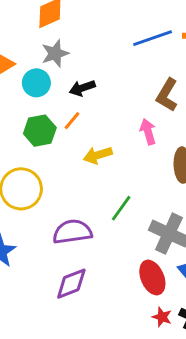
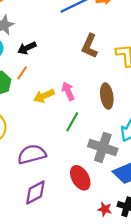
pink arrow: (148, 132) -> (68, 91), moved
green line: (121, 208) -> (72, 122), moved
red ellipse: (152, 278) -> (80, 178), moved

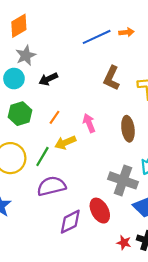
orange line: (22, 73) -> (54, 117), moved
yellow arrow: (44, 96) -> (65, 143), moved
green line: (72, 122) -> (42, 157), moved
purple diamond: (35, 192) -> (70, 222), moved

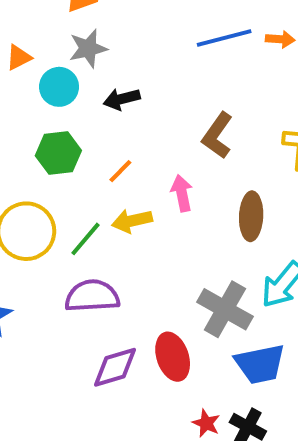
brown L-shape: (112, 78) -> (217, 136), moved

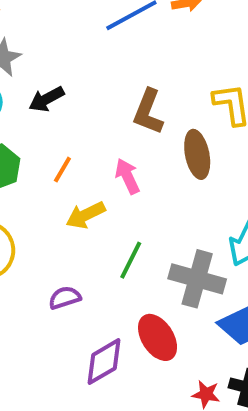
brown ellipse: (251, 216) -> (197, 154), moved
green line: (85, 239) -> (131, 260), moved
purple semicircle: (92, 296) -> (65, 298), size x0.6

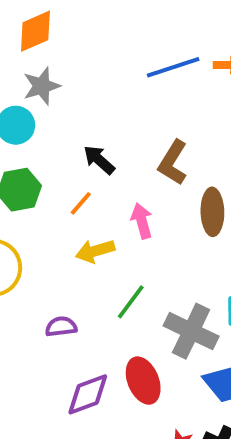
black arrow: (46, 99) -> (99, 160), moved, turned 60

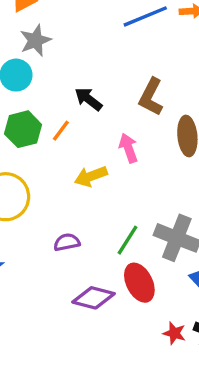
orange line: (81, 203) -> (61, 131), moved
green line: (131, 302) -> (128, 240), moved
purple diamond: (88, 394) -> (94, 298), turned 39

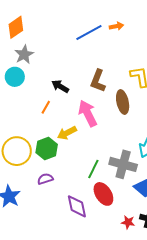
green hexagon: (23, 129) -> (47, 148), moved
pink arrow: (128, 148) -> (88, 113), size x1.5
purple semicircle: (67, 242) -> (45, 179), moved
purple diamond: (94, 298) -> (77, 206), turned 70

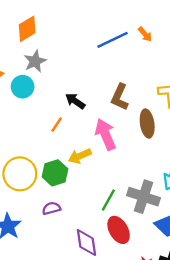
orange arrow: (116, 26) -> (145, 34), turned 56

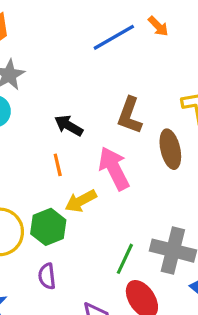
orange line: (57, 125) -> (58, 165), moved, turned -42
purple semicircle: (51, 208) -> (47, 276), turned -78

